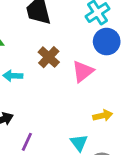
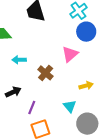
brown cross: (49, 57) -> (46, 73), moved

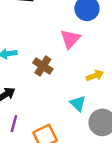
purple line: (32, 107) -> (14, 124), moved

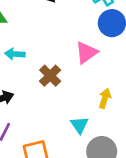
yellow arrow: (95, 76) -> (105, 98), turned -63

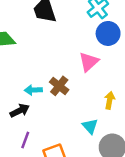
cyan arrow: (15, 54) -> (33, 90), moved

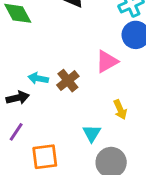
yellow arrow: (110, 100) -> (120, 110), turned 133

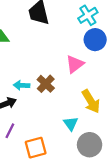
yellow arrow: (120, 110) -> (91, 101), size x1.5

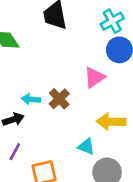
yellow arrow: (91, 101) -> (111, 122), turned 120
cyan triangle: (71, 124) -> (86, 147), turned -35

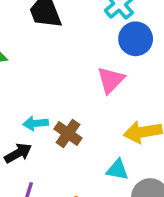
brown cross: (59, 99) -> (68, 134), moved

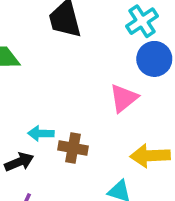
brown cross: (68, 134) -> (73, 148), turned -32

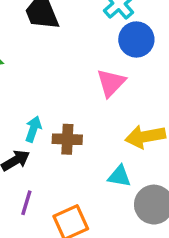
cyan arrow: (41, 133) -> (33, 129), turned 115

